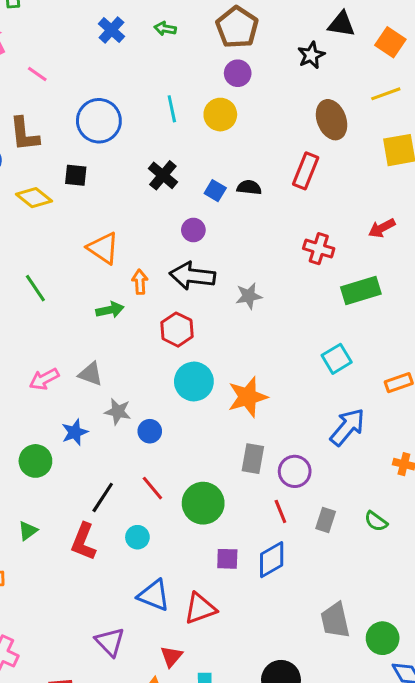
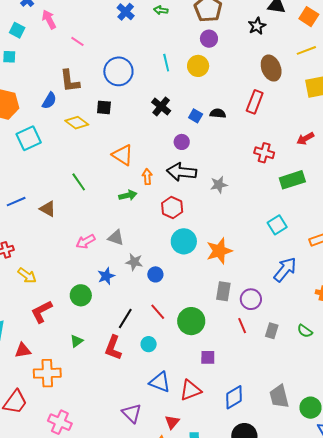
blue diamond: (272, 560) -> (234, 397), moved

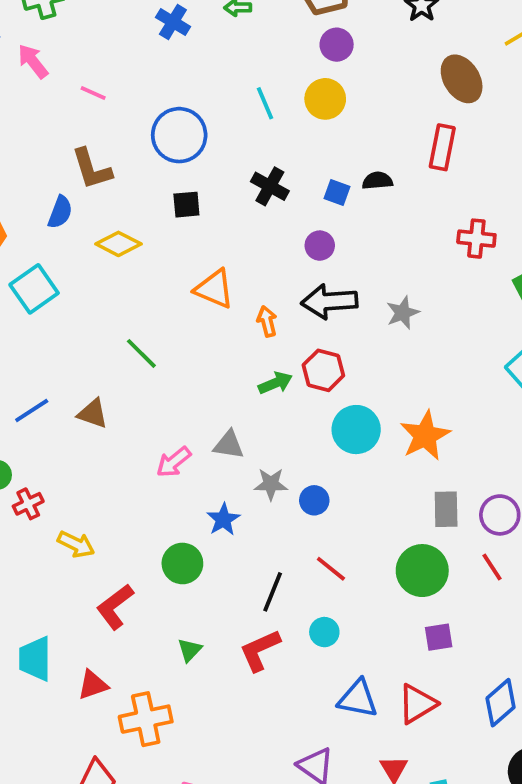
black square: (104, 107) -> (186, 205), moved
green arrow: (128, 195) -> (275, 383), moved
green circle: (191, 321) -> (422, 571), moved
red L-shape: (113, 348) -> (260, 650), turned 55

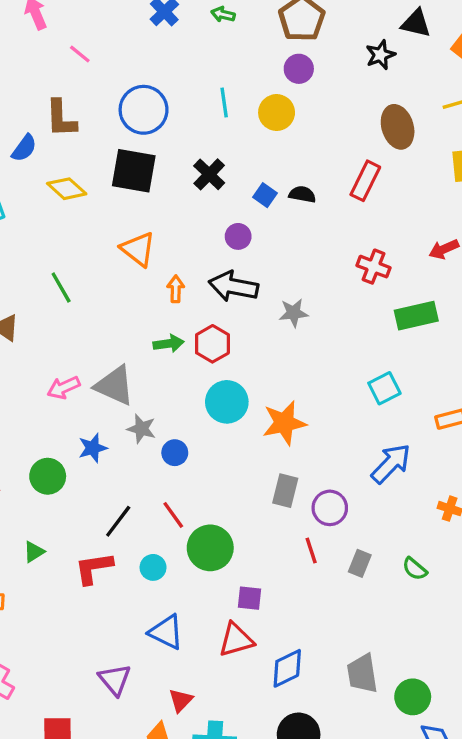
black square: (186, 205) -> (134, 171), size x1.8
gray triangle: (229, 445) -> (115, 386), size x1.5
green circle: (422, 571) -> (210, 548), moved
red triangle: (417, 704) -> (236, 640), moved

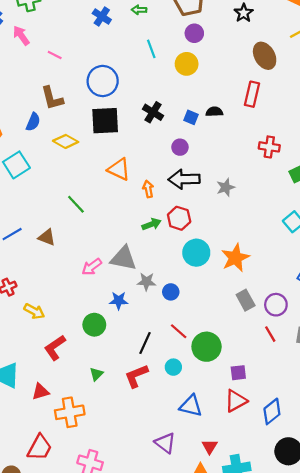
cyan line: (224, 102) -> (151, 49), moved
blue star: (93, 448) -> (119, 301), turned 30
gray rectangle: (285, 491) -> (246, 300), turned -30

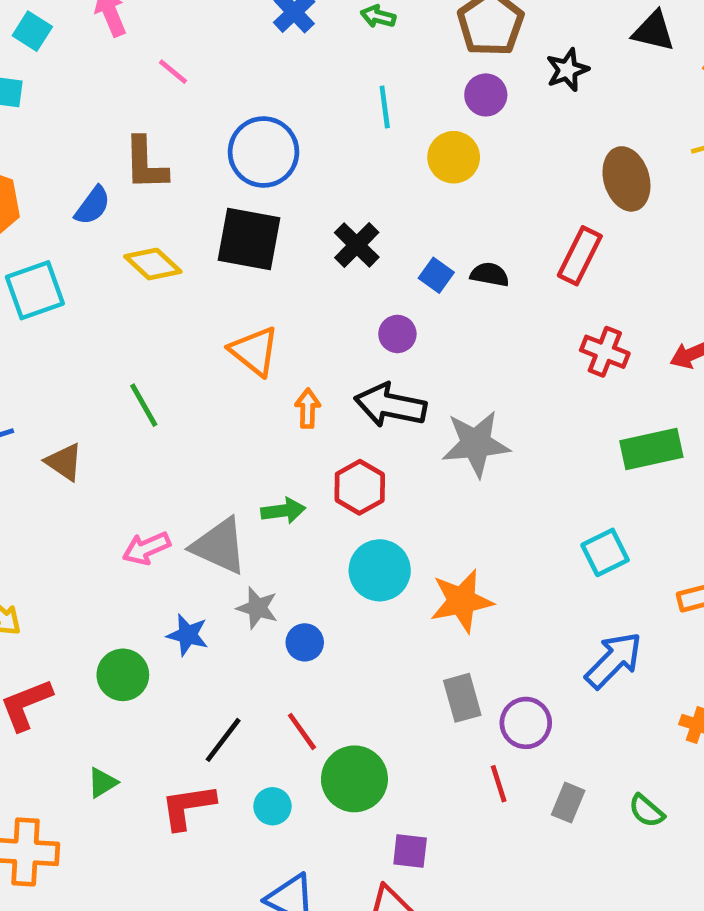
black star: (244, 13) -> (567, 70), moved
red cross: (269, 147) -> (605, 352), moved
gray star: (226, 187) -> (476, 444), size x1.6
green arrow: (151, 224) -> (283, 511), moved

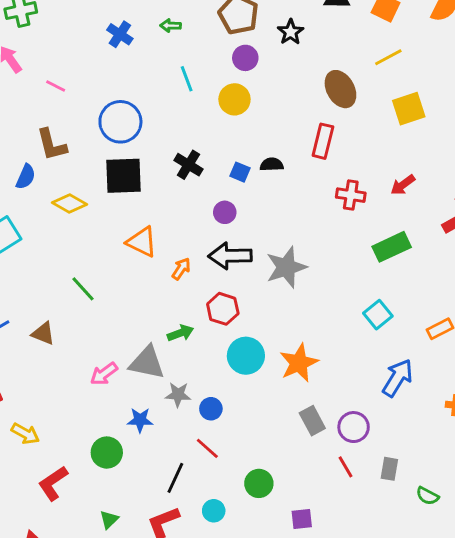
orange arrow: (308, 408) -> (181, 269), turned 45
red line: (302, 731) -> (207, 448), moved
green circle: (354, 779) -> (259, 483), size x0.7
green semicircle: (646, 811) -> (427, 496), moved

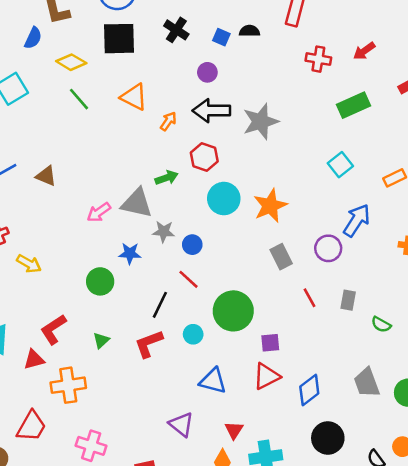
green line: (83, 289) -> (79, 99), moved
purple circle: (354, 427) -> (328, 248), moved
red L-shape: (53, 483) -> (53, 329), moved
green circle: (259, 483) -> (233, 311), size x1.6

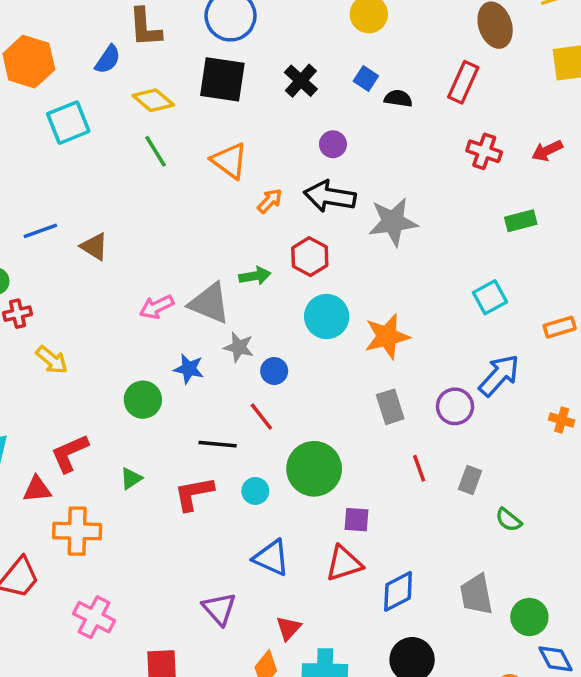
blue square: (221, 37) -> (366, 79), moved
green rectangle: (353, 105) -> (521, 221), size x0.7
black line: (160, 305) -> (218, 444), turned 60

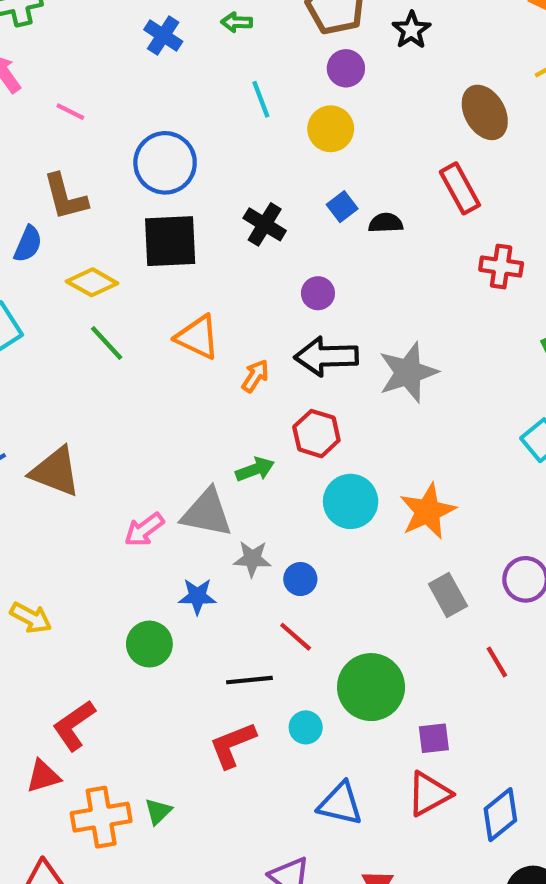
blue square: (366, 79) -> (342, 207), turned 30
red rectangle: (463, 82) -> (460, 188), turned -42
brown triangle: (94, 247) -> (55, 472), size x1.5
green triangle: (131, 479) -> (158, 811), moved

